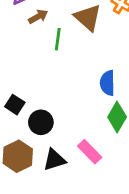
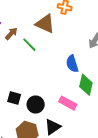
green line: (58, 39) -> (29, 45), turned -35
pink rectangle: (90, 152) -> (68, 103), moved

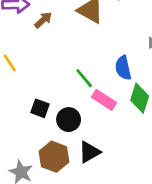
green line: (29, 45) -> (84, 78), moved
pink rectangle: (68, 103) -> (104, 100), moved

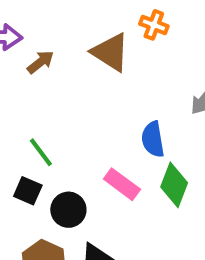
green line: (84, 78) -> (41, 152), moved

